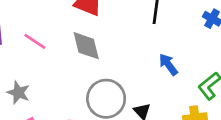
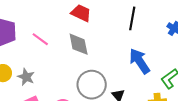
blue arrow: (168, 64) -> (140, 61), size x1.5

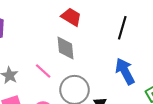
pink line: (40, 39) -> (43, 71), moved

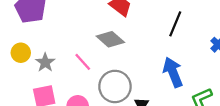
gray diamond: (66, 48) -> (110, 39), turned -50

